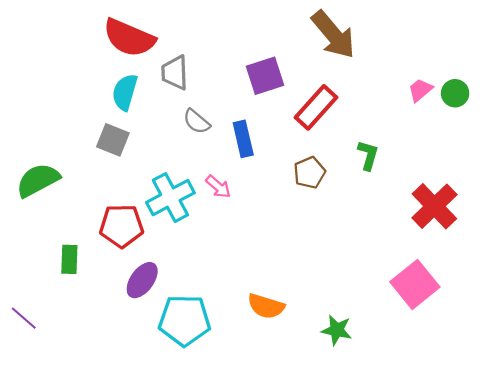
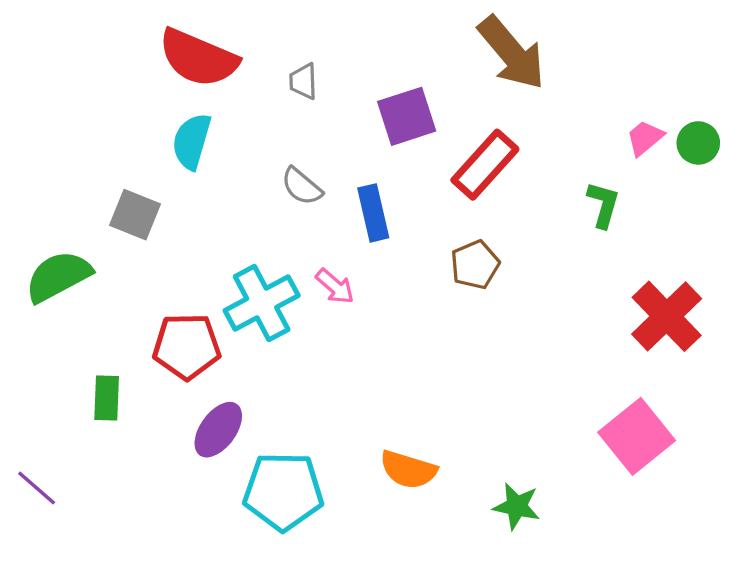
gray trapezoid: (175, 73) -> (303, 81), moved, size x0.7
gray square: (113, 140) -> (135, 215), moved
green L-shape: (368, 155) -> (603, 205), moved

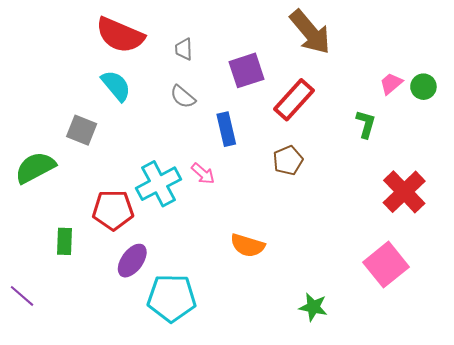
cyan semicircle: (192, 141) -> (116, 86), turned 124
gray semicircle: (302, 186) -> (183, 97), moved
orange semicircle: (408, 470) -> (247, 245), moved

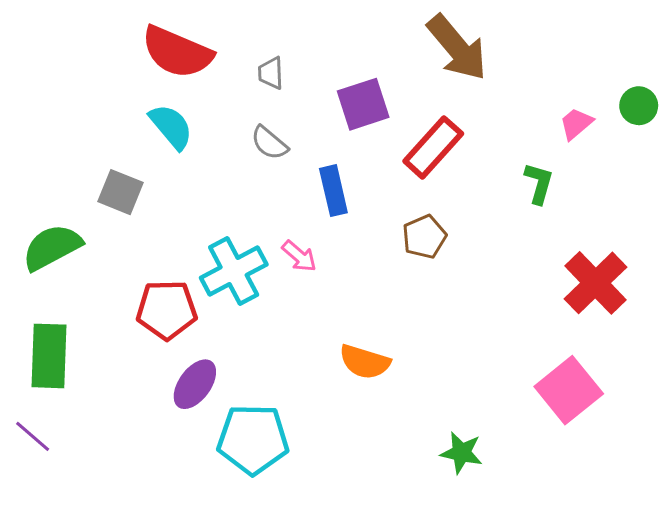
green circle: (423, 87) -> (639, 106), moved
green rectangle: (64, 241) -> (49, 356), moved, size x1.6

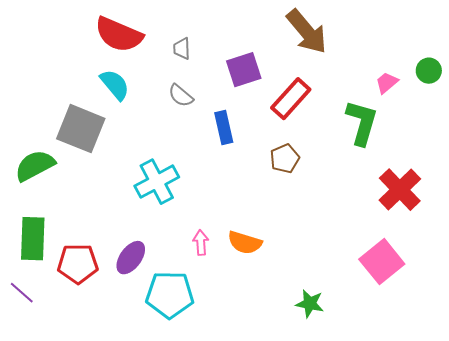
green L-shape: (539, 183) -> (362, 123), size x1.6
gray square: (120, 192) -> (81, 129), size x1.6
pink arrow: (299, 256) -> (201, 243), moved, turned -135
red pentagon: (167, 310) -> (78, 264), moved

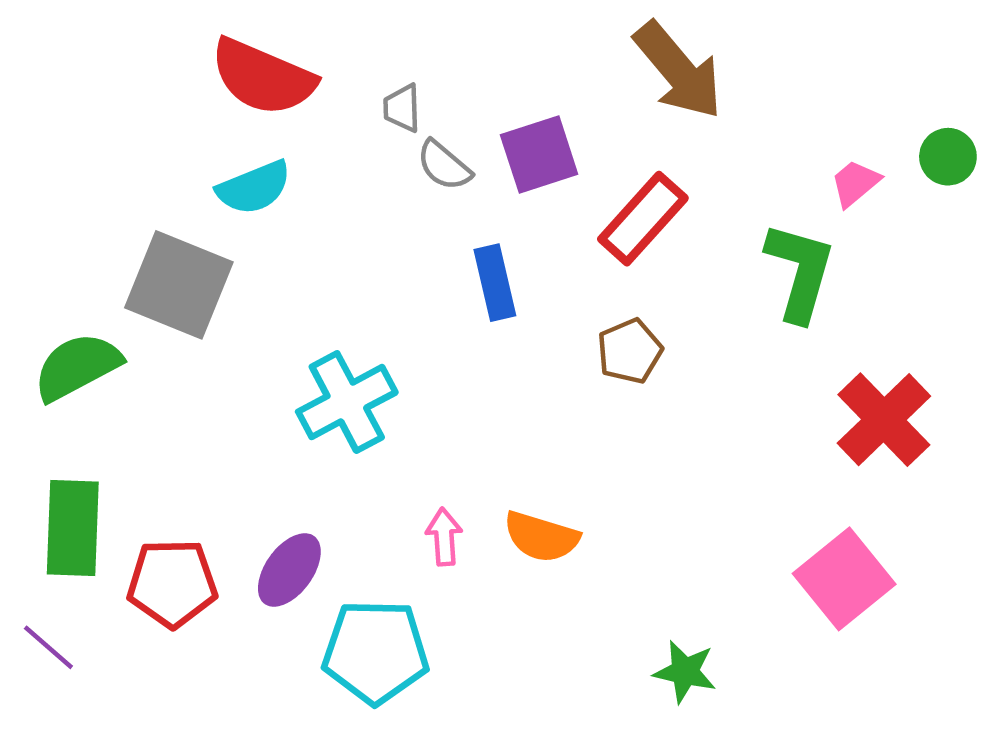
cyan semicircle: (115, 85) -> (254, 188), turned 108
gray semicircle: (181, 96) -> (444, 166), moved

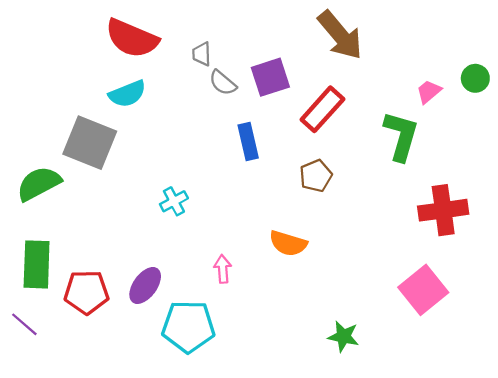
cyan cross: (347, 402) -> (174, 201), size x0.6
red cross: (884, 420) -> (443, 210), turned 36
orange semicircle: (541, 537) -> (288, 243), moved

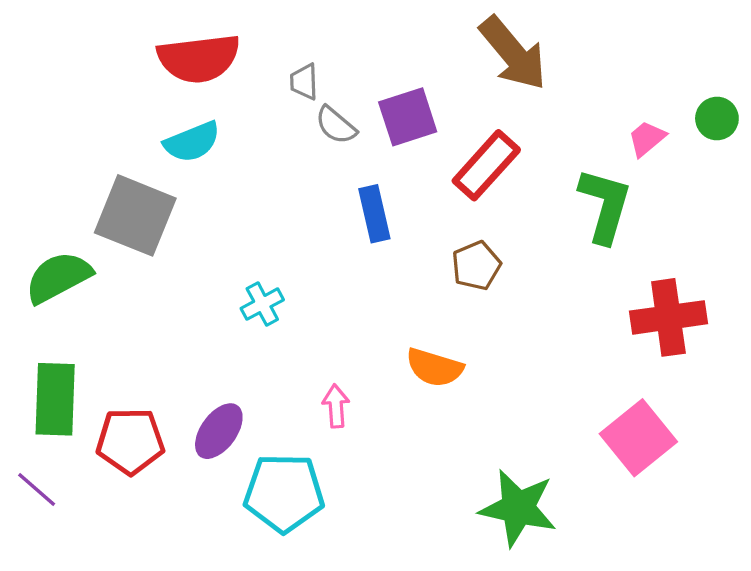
red semicircle: (132, 38) -> (199, 58), turned -30
green star: (343, 336) -> (518, 508), size x1.6

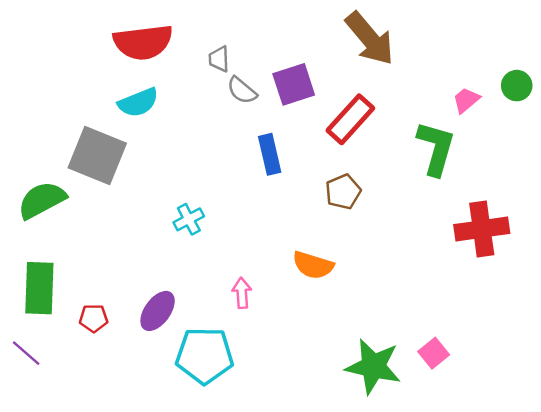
pink square: (638, 438) -> (434, 353), moved, size x0.6
red pentagon: (130, 441) -> (94, 318), size x0.6

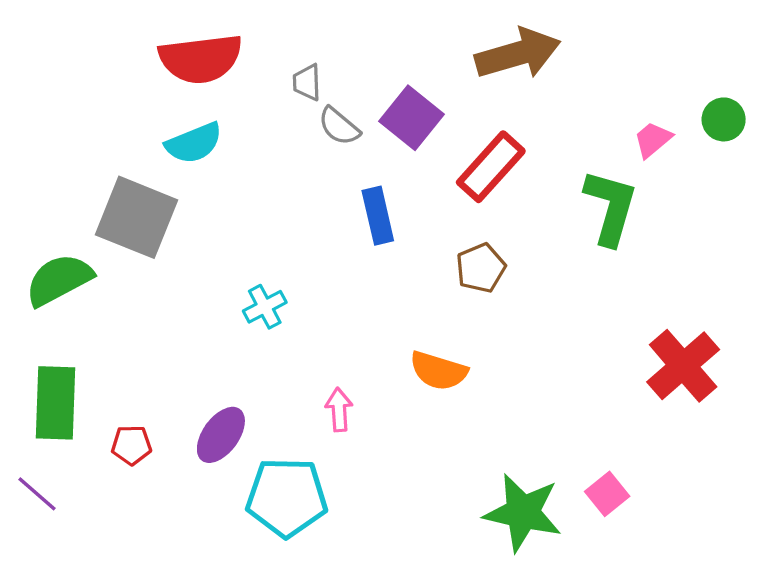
brown arrow: (370, 39) -> (518, 54), turned -66
purple square: (294, 84) -> (412, 118), turned -33
red cross: (482, 229) -> (683, 366), moved, turned -33

